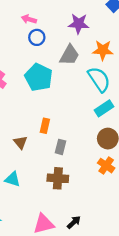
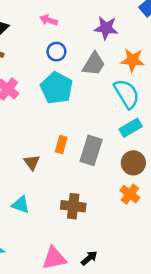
blue circle: (37, 37) -> (56, 52), moved
gray rectangle: (60, 147) -> (91, 150), moved, size x1.6

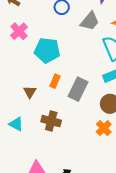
cyan pentagon: (57, 88) -> (47, 50), moved, turned -30
brown cross: (73, 206) -> (51, 121), moved

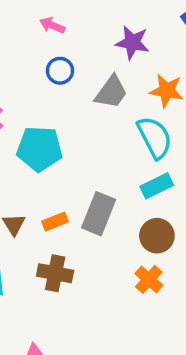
orange rectangle: (55, 81) -> (55, 222), moved, turned 48

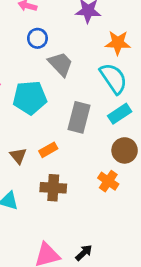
gray trapezoid: (111, 92) -> (60, 64), moved, turned -72
gray rectangle: (99, 214) -> (79, 117), moved
orange cross: (149, 279) -> (108, 181), moved

